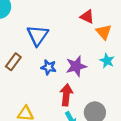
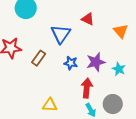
red triangle: (87, 17) -> (88, 19), moved
cyan star: (107, 61) -> (119, 69), moved

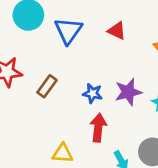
blue triangle: (61, 34) -> (68, 31), moved
red arrow: (87, 88) -> (98, 128), moved

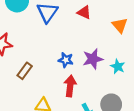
brown rectangle: (47, 86) -> (25, 71), moved

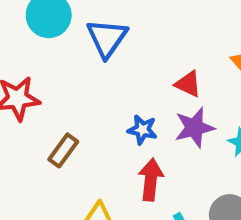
red triangle: (84, 12) -> (188, 84), moved

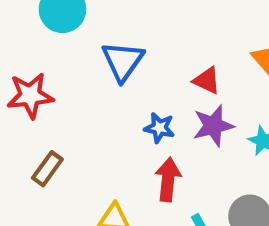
blue triangle: (107, 38) -> (123, 61), moved
brown rectangle: (63, 150) -> (47, 169), moved

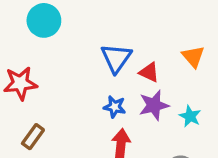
blue triangle: (123, 61) -> (116, 58), moved

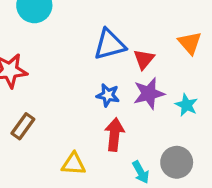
blue triangle: (116, 58) -> (110, 44), turned 40
red triangle: (149, 72) -> (144, 59), turned 45

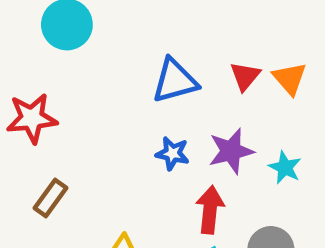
red triangle: (144, 59) -> (245, 76), moved
red arrow: (114, 134) -> (210, 210), moved

